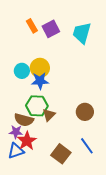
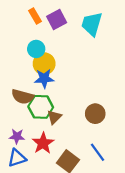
cyan circle: (22, 71) -> (36, 49), moved
brown semicircle: (24, 120) -> (23, 97), moved
red star: (27, 141) -> (43, 143), moved

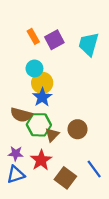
blue star: (44, 78) -> (42, 97), turned -30
brown circle: (95, 114) -> (78, 129), moved

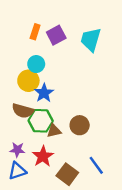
orange rectangle: (33, 36) -> (35, 32), turned 48
yellow circle: (42, 83) -> (28, 81), moved
brown triangle: (52, 135) -> (54, 131), turned 32

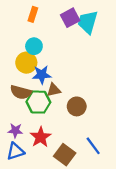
purple square: (56, 35) -> (70, 18), moved
blue star: (44, 93) -> (42, 75), turned 30
brown triangle: (54, 131) -> (54, 90), moved

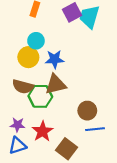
blue star: (42, 75) -> (55, 59), moved
brown triangle: (54, 90) -> (56, 84), size x1.5
brown circle: (77, 106) -> (87, 111), moved
blue line: (93, 146) -> (95, 129), moved, turned -60

